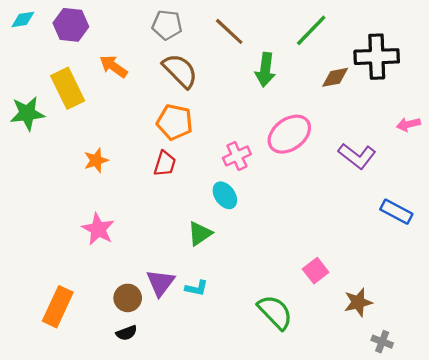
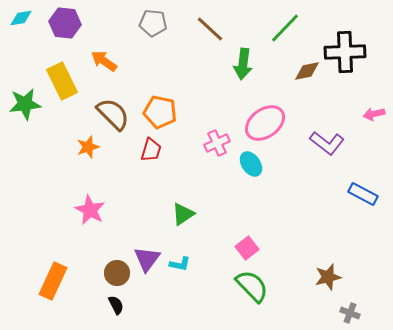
brown semicircle: (180, 71) -> (113, 114), moved
cyan ellipse: (225, 195) -> (251, 164), moved
pink square: (316, 271) -> (247, 248), moved
black semicircle: (127, 333) -> (116, 305), turned -96

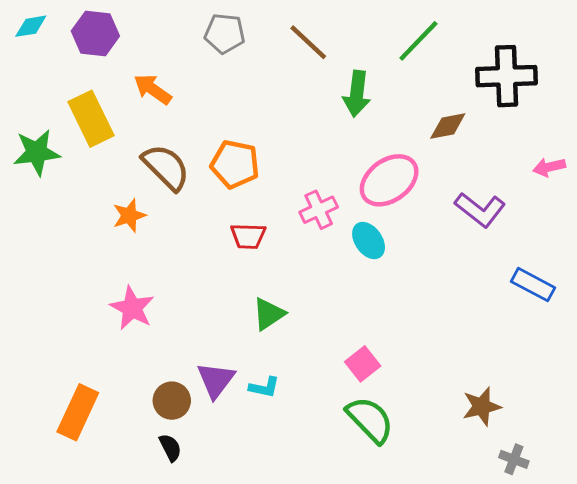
brown diamond: (307, 71) -> (448, 126), moved
red trapezoid: (151, 150) -> (248, 236), moved, turned 75

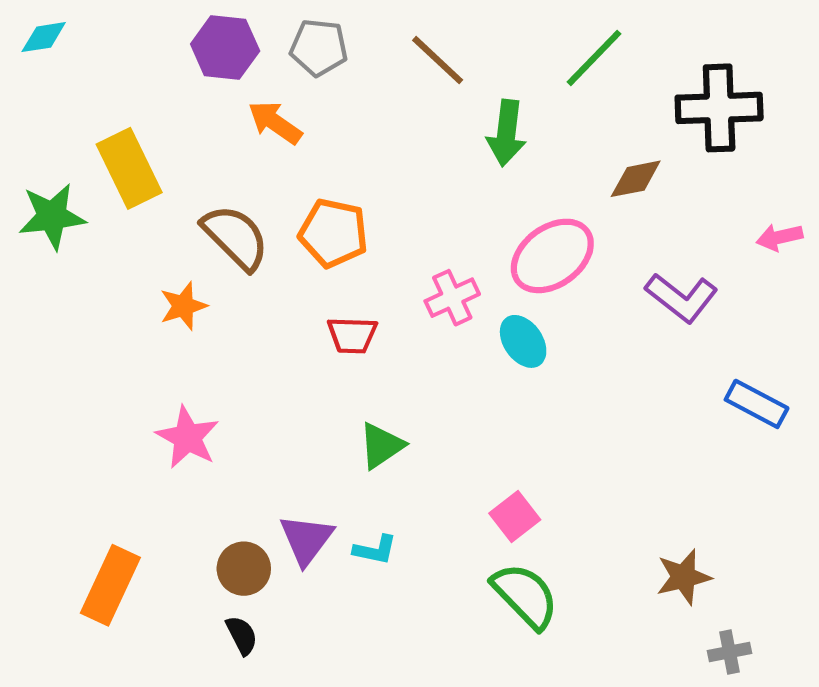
purple hexagon: (95, 34) -> (225, 48), moved
orange arrow: (153, 89) -> (275, 123), moved
gray cross: (514, 459) -> (729, 652), turned -32

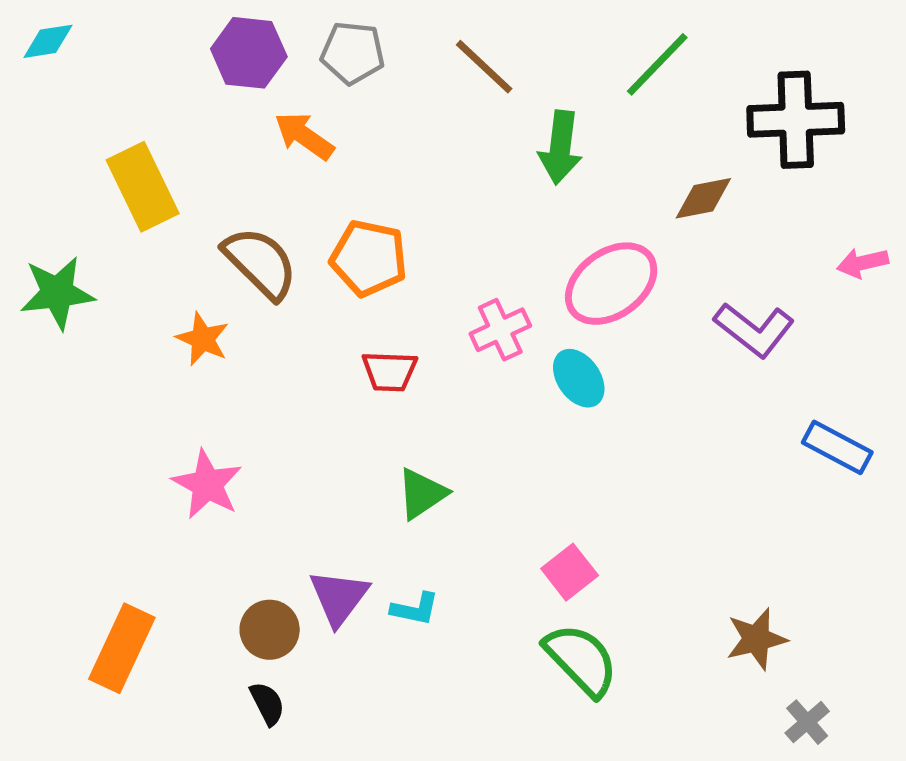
green star: (52, 216) -> (57, 293), moved
orange star: (183, 306) -> (203, 339), turned -30
gray cross: (729, 652) -> (807, 722), turned -30

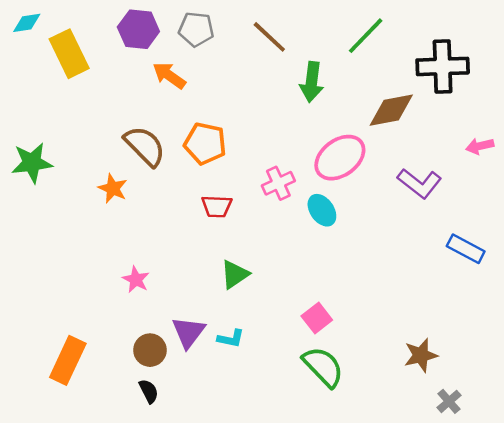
yellow rectangle: (143, 187) -> (69, 54), moved
brown diamond: (703, 198) -> (391, 110), size x1.4
pink star: (207, 484) -> (136, 280), moved, size x0.7

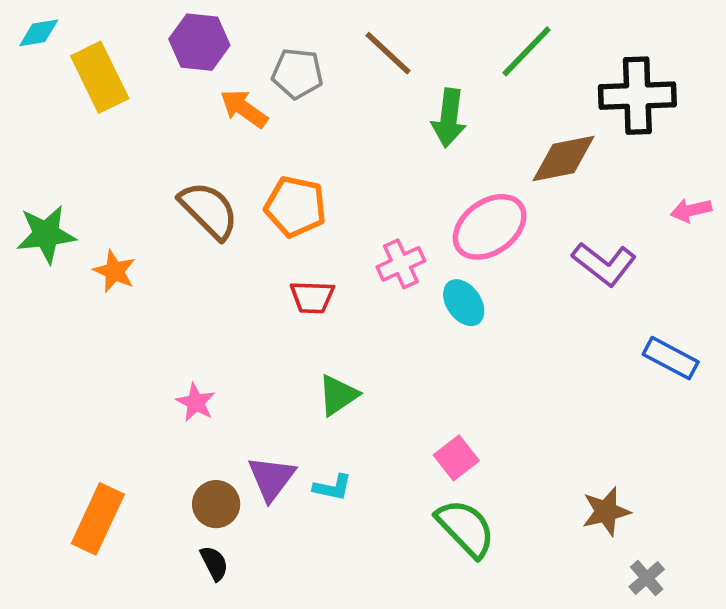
gray pentagon: (196, 29) -> (297, 74), moved
orange star: (113, 188) -> (114, 271), moved

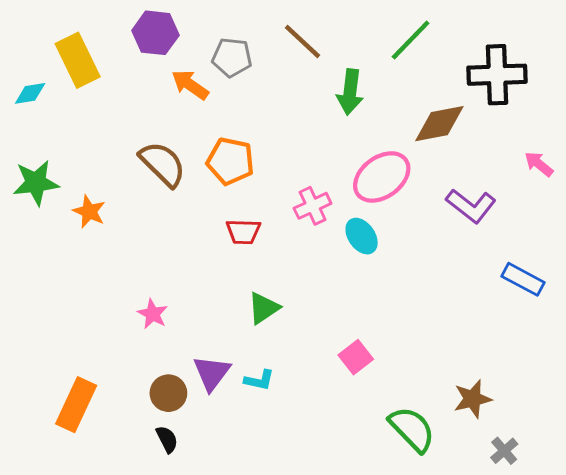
cyan diamond: (39, 33) -> (30, 93), moved
pink arrow: (691, 210) -> (539, 164), turned 52
green semicircle: (466, 528) -> (412, 429), moved

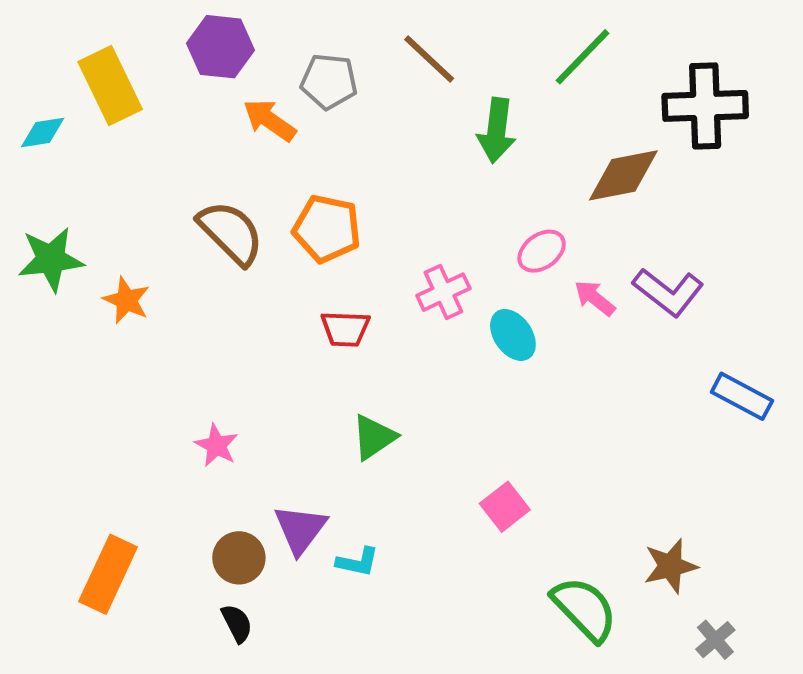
pink arrow: (539, 164) -> (595, 298), moved
pink ellipse: (382, 177) -> (542, 251), size x0.6
cyan L-shape: (259, 380) -> (358, 562), moved

